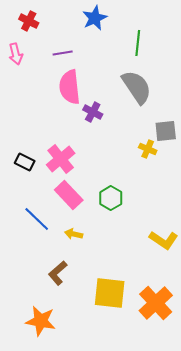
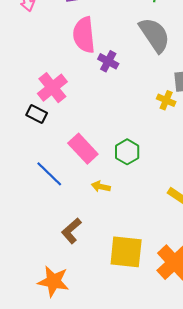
pink cross: (61, 159) -> (52, 88), moved
yellow arrow: (74, 234) -> (101, 187), moved

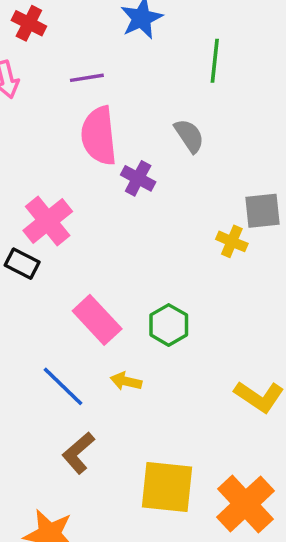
gray semicircle: (155, 35) -> (189, 136), moved, size x0.6
blue line: (49, 174) -> (63, 386), moved

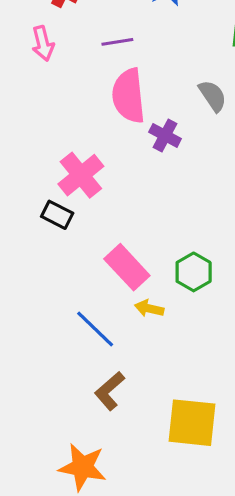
yellow arrow: (126, 381) -> (149, 308), moved

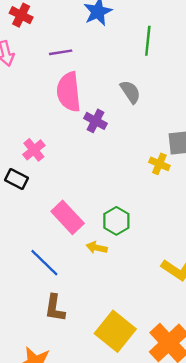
pink cross: (81, 175) -> (34, 150), size x0.7
yellow arrow: (149, 308) -> (97, 248), moved
brown L-shape: (109, 391) -> (55, 308), turned -40
yellow square: (192, 423) -> (115, 331), turned 33

